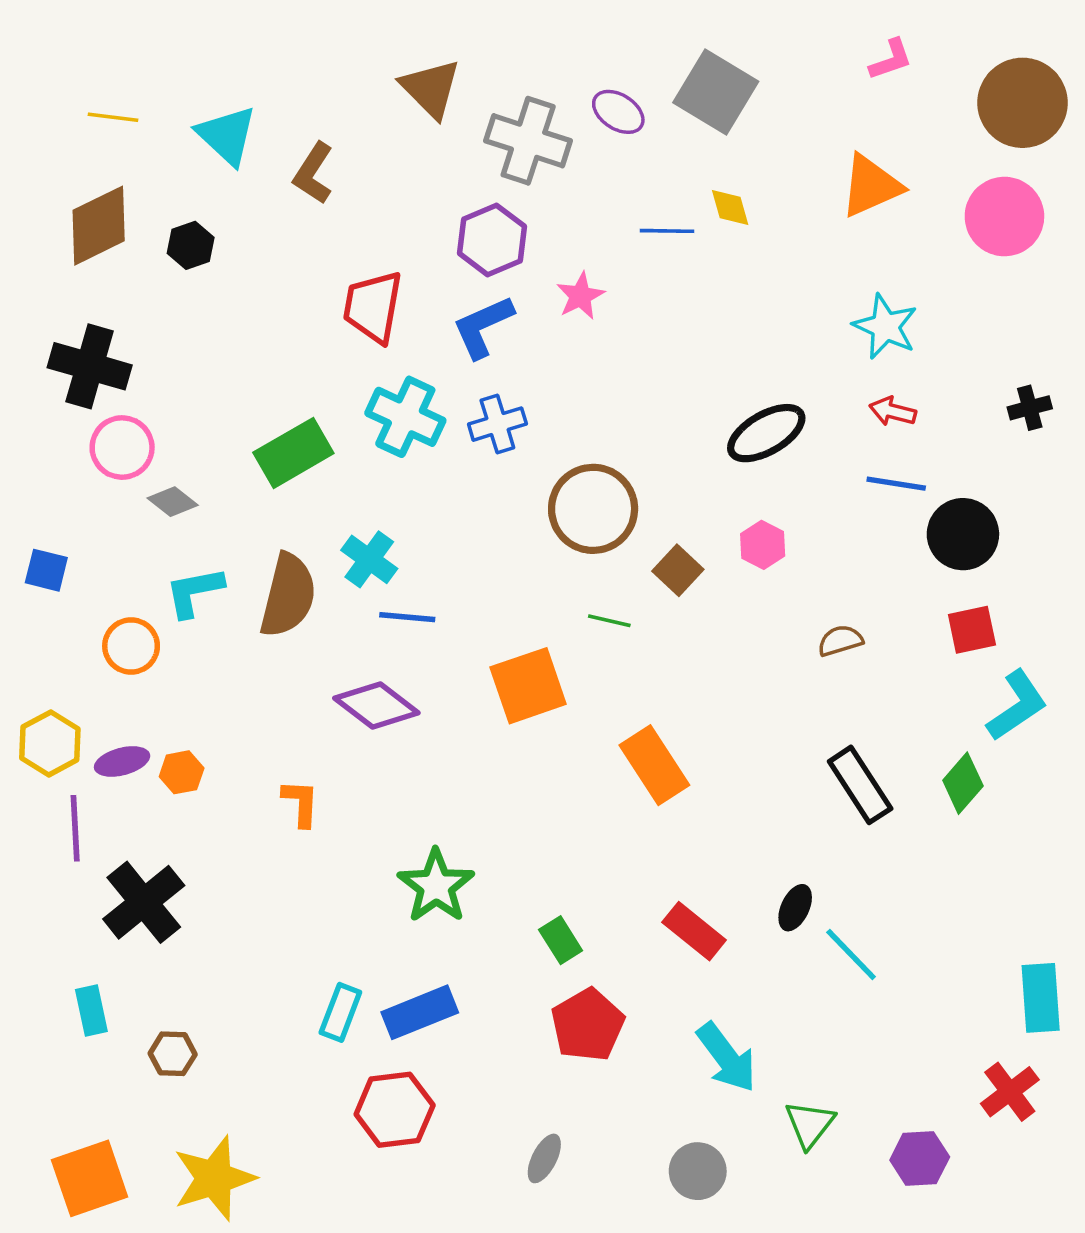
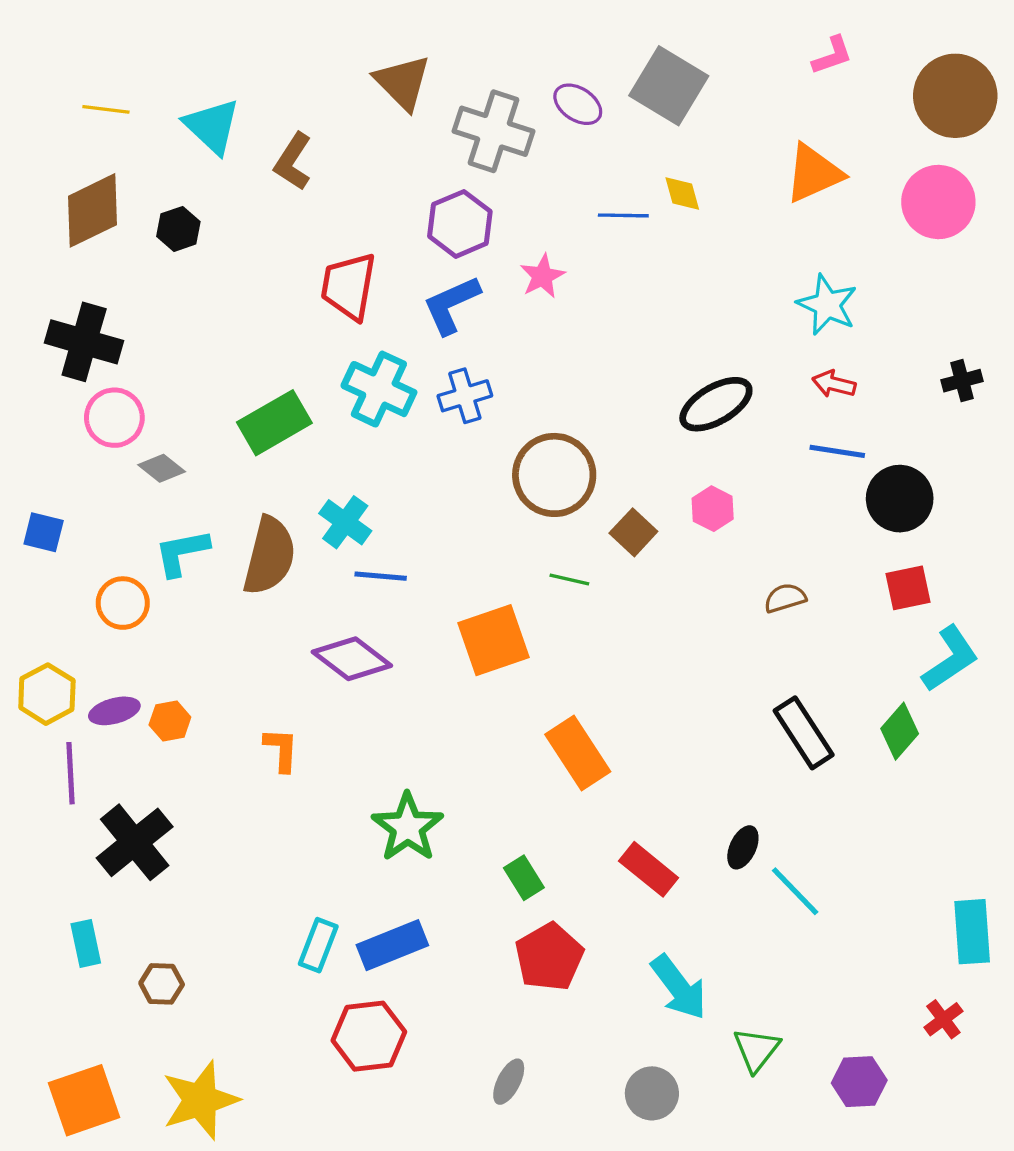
orange rectangle: (654, 765) -> (578, 753), moved
red cross: (1010, 1092) -> (943, 1019), size x0.7

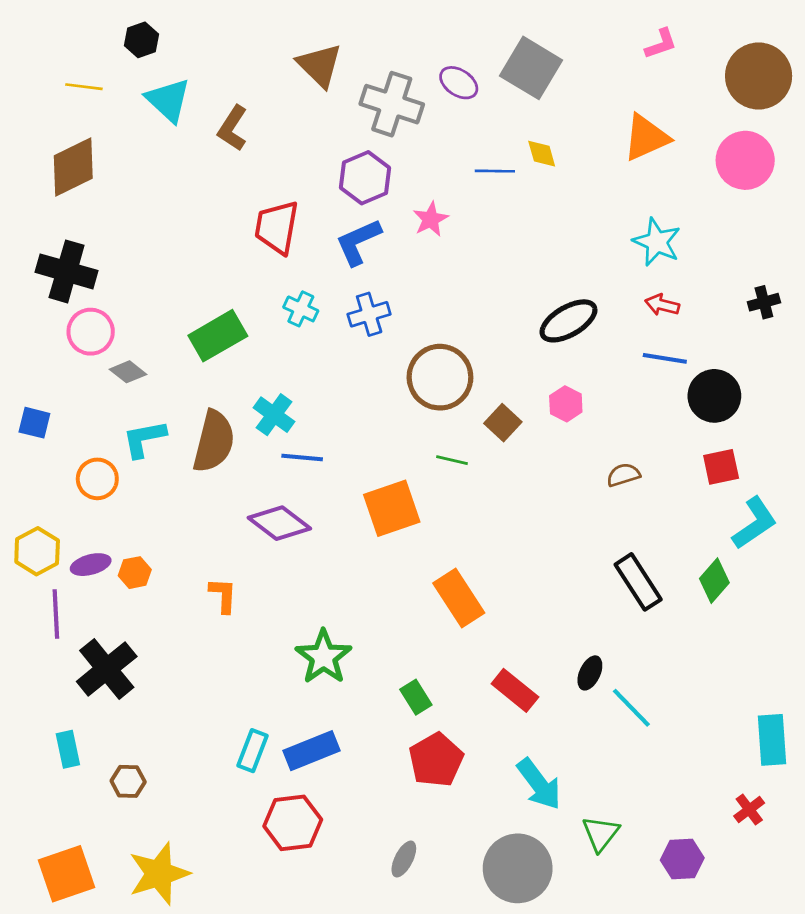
black hexagon: (178, 229) -> (141, 40), moved
cyan cross: (379, 389) -> (301, 309), size x0.6
gray circle: (652, 1093) -> (518, 868), size x1.6

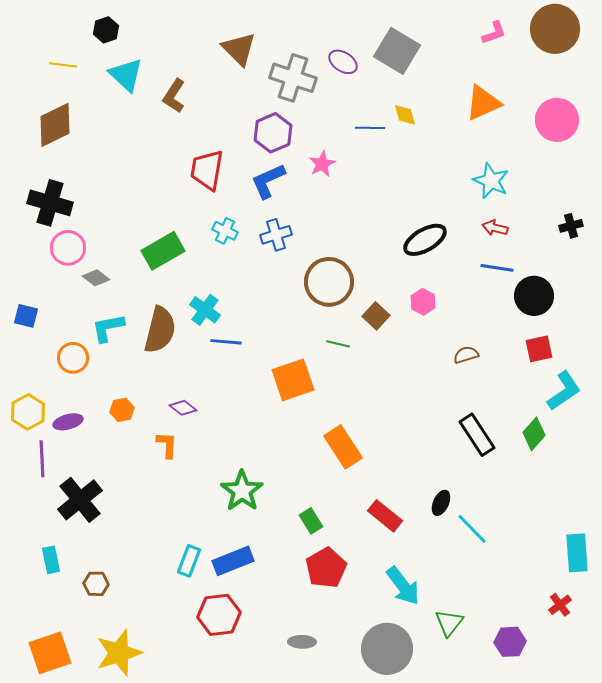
brown circle: (759, 76) -> (555, 29), moved
purple diamond: (279, 523) -> (183, 408), moved, size x0.6
orange hexagon: (135, 573) -> (122, 410), moved
gray ellipse: (404, 859) -> (302, 642), turned 64

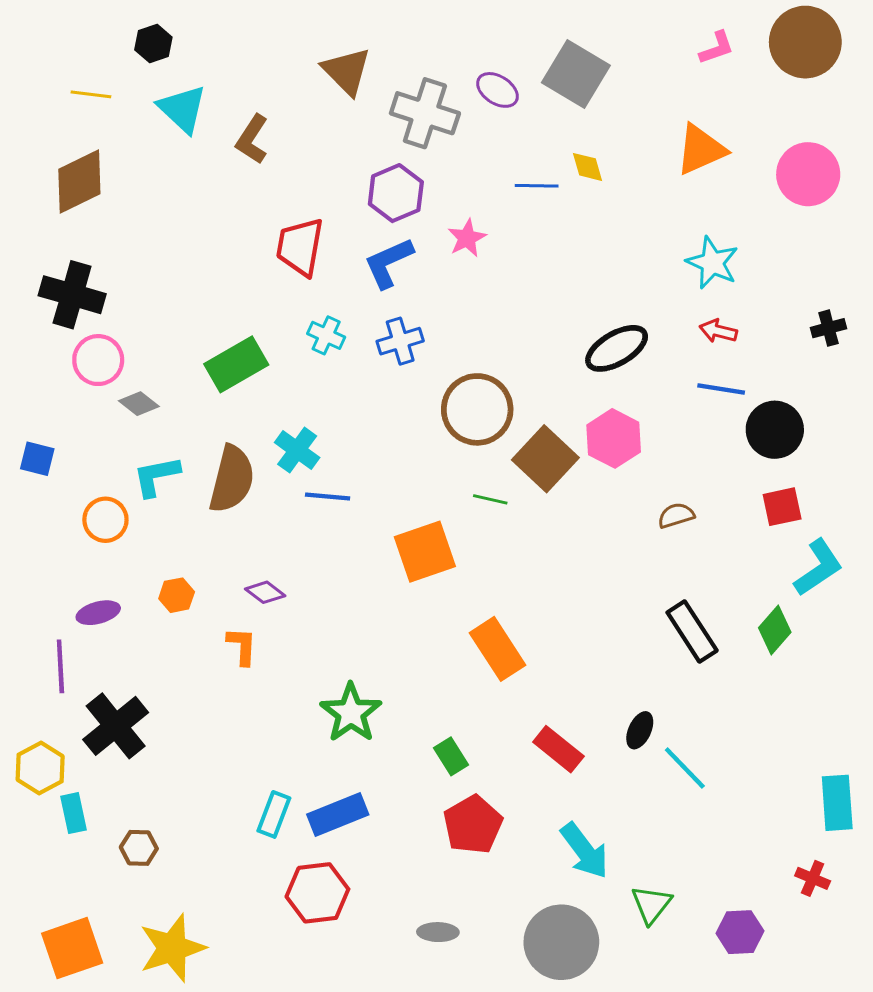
pink hexagon: (423, 302) -> (614, 438), size x1.5
brown square: (376, 316) -> (545, 459), size x1.6
yellow hexagon: (28, 412) -> (40, 768), moved
red cross: (560, 605) -> (813, 878), turned -30

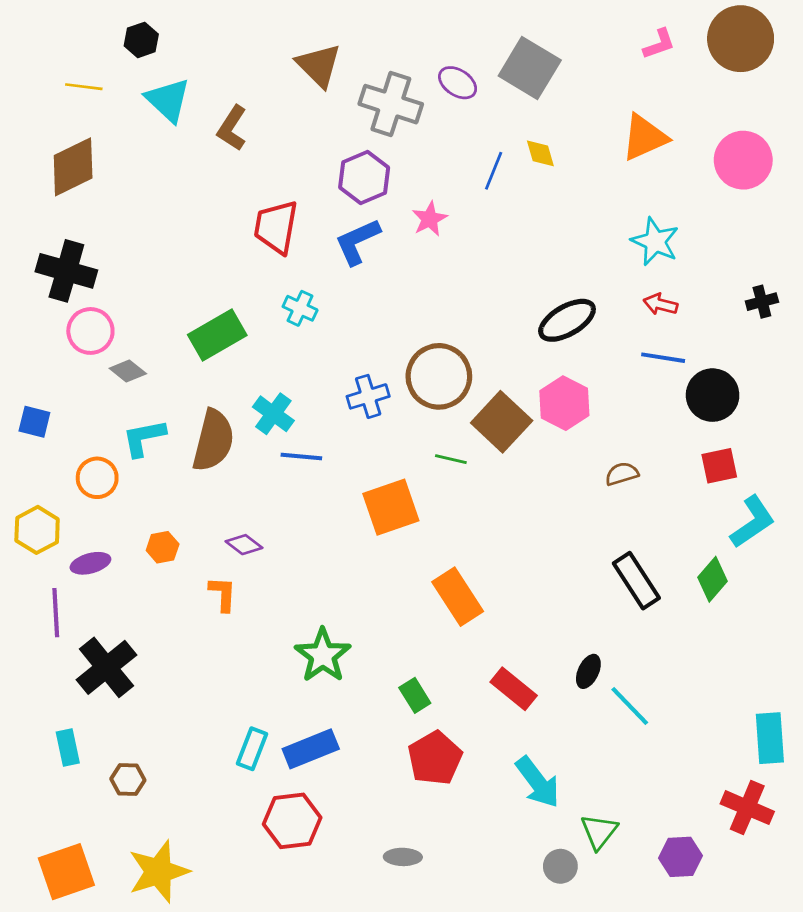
blue line: (537, 186) -> (494, 171), turned -69
blue cross: (400, 341) -> (368, 396), moved
yellow hexagon: (40, 768) -> (37, 530), moved
red cross: (813, 878) -> (747, 808), size x1.6
gray circle: (561, 942) -> (560, 866), moved, size x0.5

